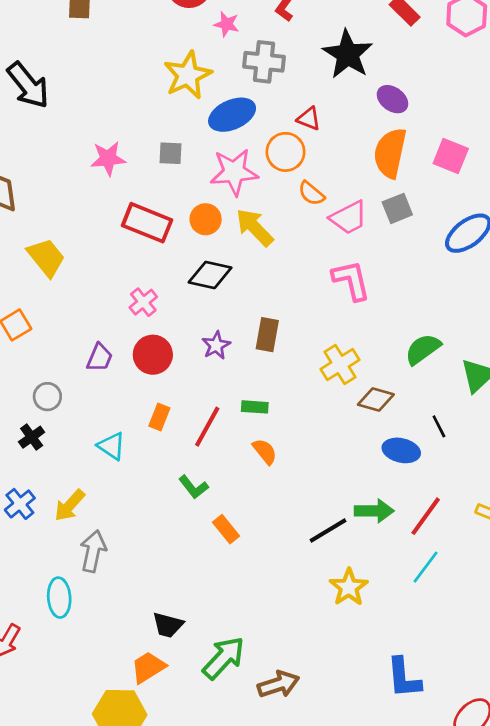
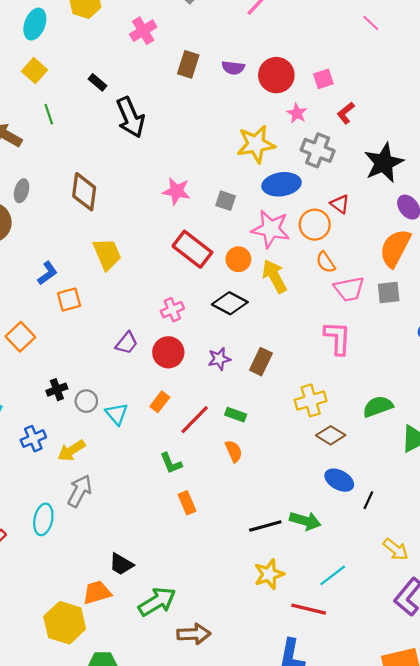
gray circle: (47, 397) -> (86, 401), moved
black line: (439, 426) -> (368, 500), moved, turned 36
red line: (426, 516) -> (309, 609), moved, turned 52

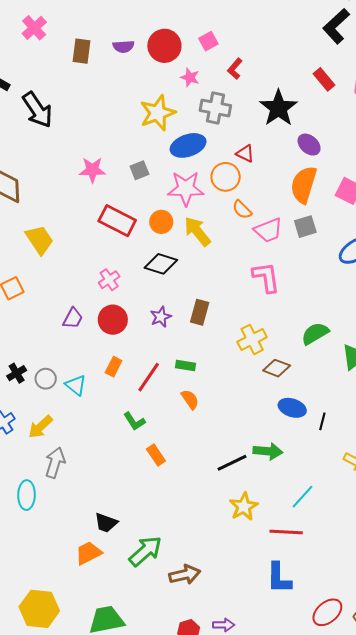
gray square: (226, 201) -> (139, 170), turned -30
yellow hexagon: (65, 623) -> (39, 609), moved

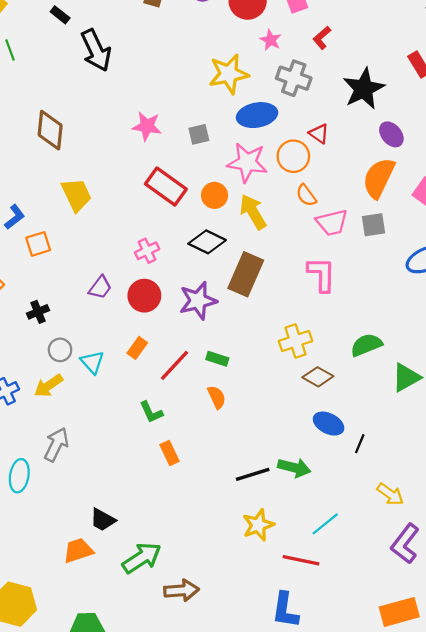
brown rectangle: (200, 312) -> (246, 274), moved, size x1.5
purple star: (161, 317) -> (198, 301), size x1.6
black cross: (17, 373) -> (38, 312), moved
yellow arrow: (40, 427) -> (48, 386), moved

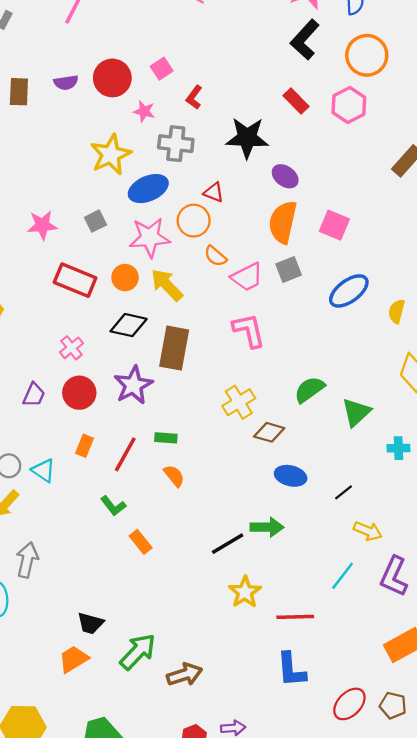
black star: (364, 89) -> (247, 138), turned -30
black line: (360, 444) -> (343, 492), moved, turned 42
cyan line: (325, 524) -> (343, 576), moved

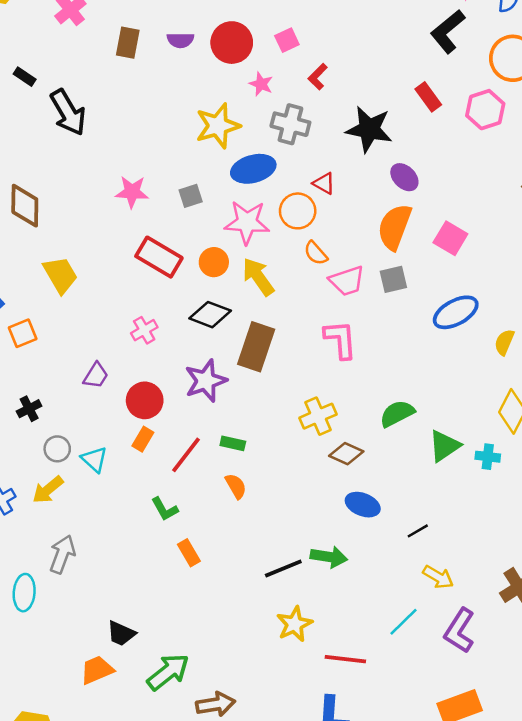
red circle: (79, 393) -> (145, 400), moved
cyan cross: (398, 448) -> (488, 457), moved

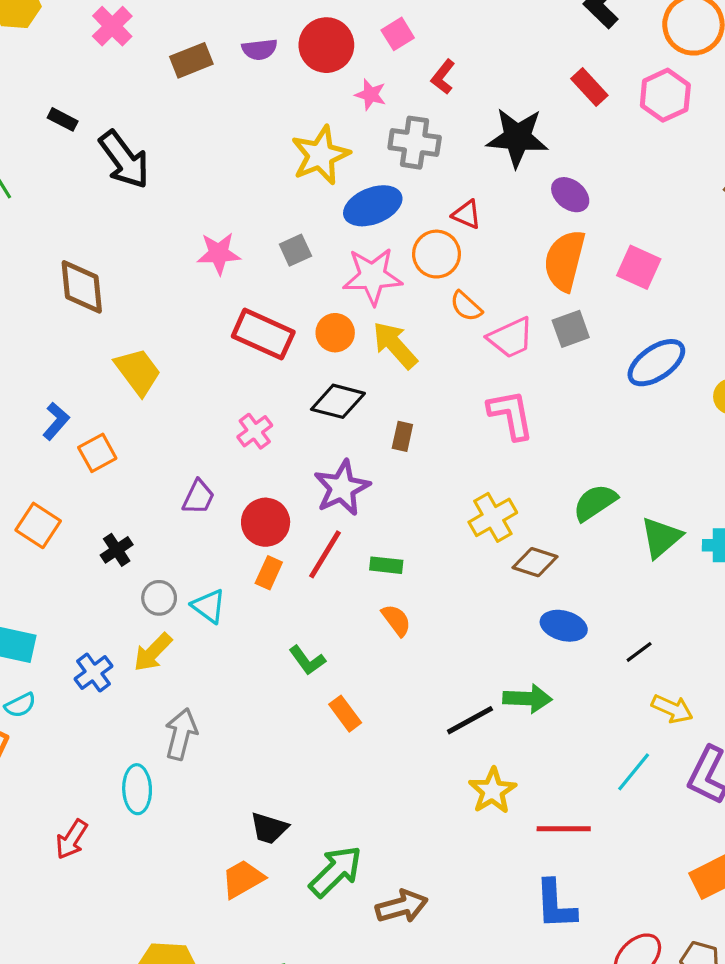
brown rectangle: (128, 43) -> (191, 60), turned 64
brown rectangle: (256, 347) -> (402, 436), size x0.5
red line: (186, 455) -> (325, 554), moved

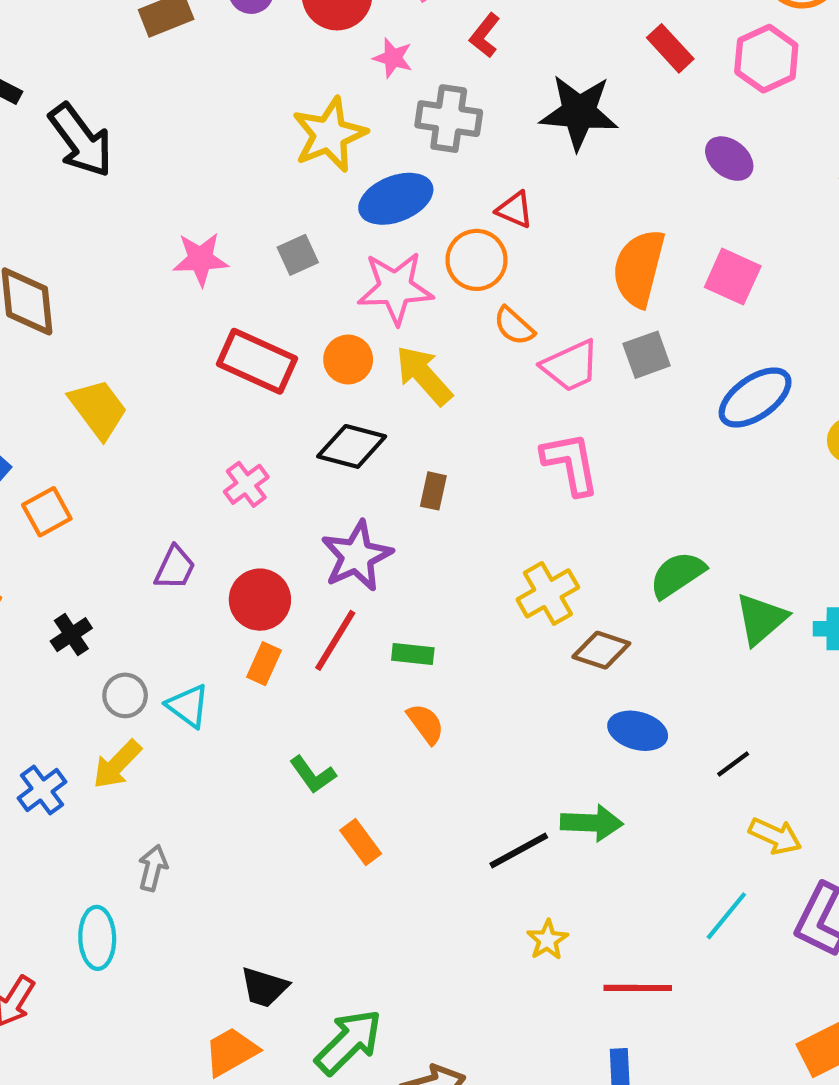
purple ellipse: (570, 195) -> (729, 159), moved
gray arrow: (181, 734) -> (153, 868), size x0.7
yellow star: (492, 791) -> (547, 940), size x0.7

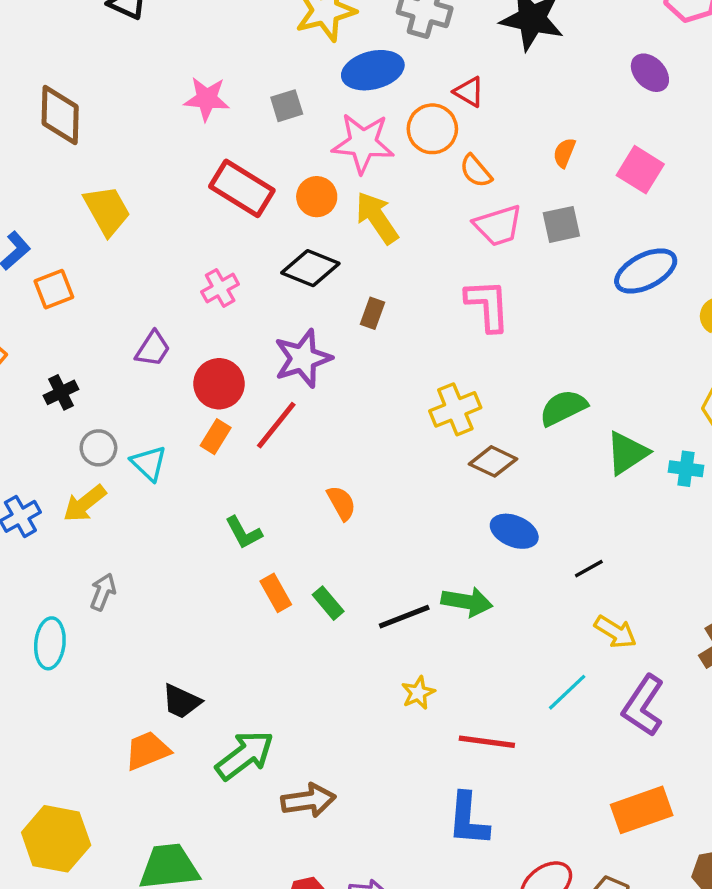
orange semicircle: (639, 268) -> (564, 153), size x0.5
orange semicircle: (514, 326) -> (476, 171), moved
green rectangle: (413, 654) -> (328, 603), moved, turned 36

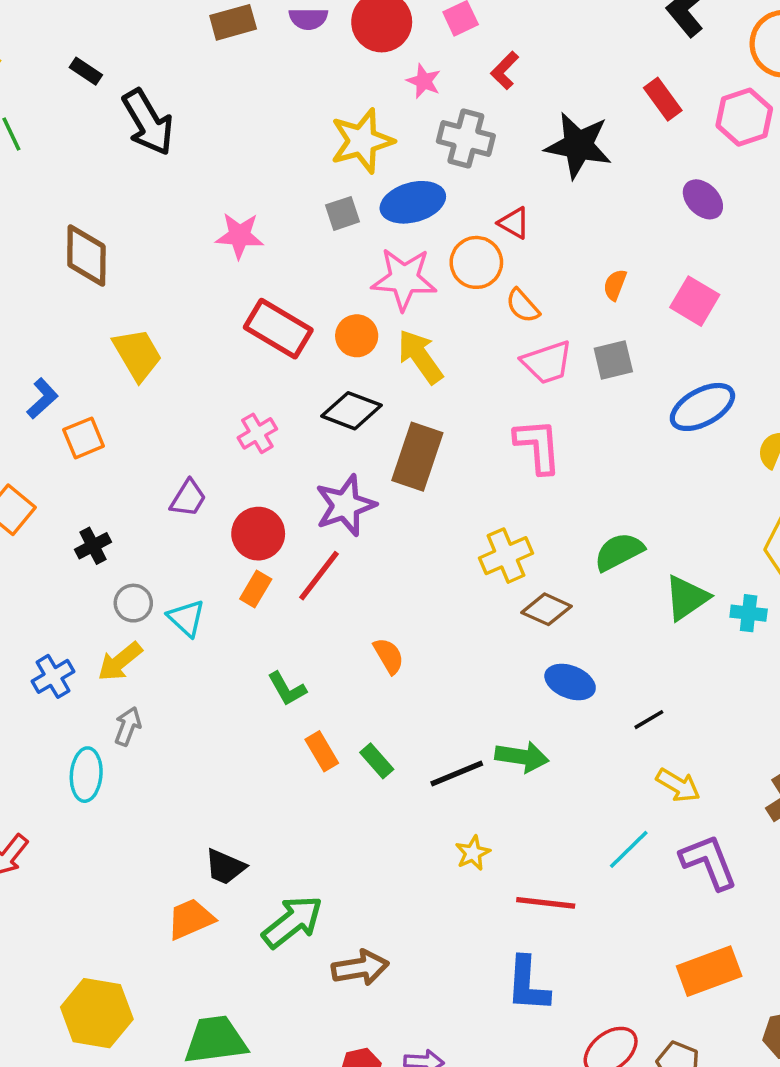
gray square: (287, 106) -> (343, 213), moved
brown rectangle: (372, 313) -> (417, 457), size x2.0
gray arrow: (103, 592) -> (128, 726), moved
cyan ellipse: (50, 643) -> (86, 775), moved
purple L-shape: (643, 706) -> (709, 862), turned 126

